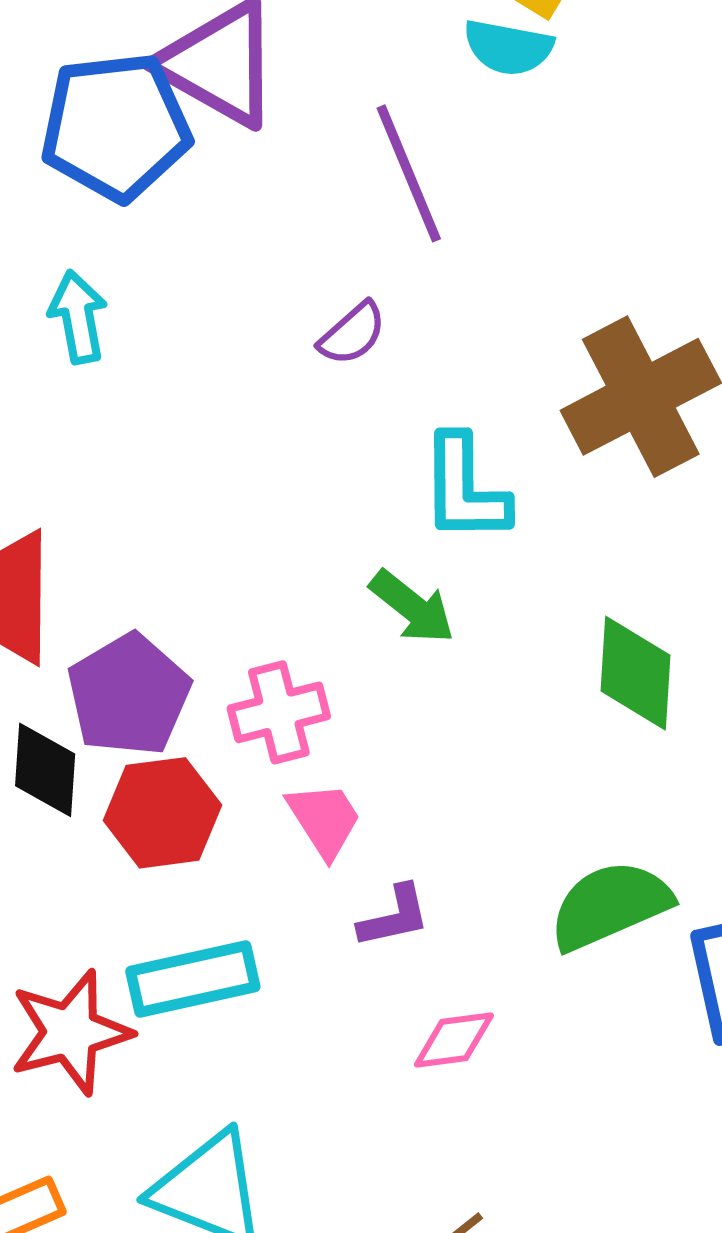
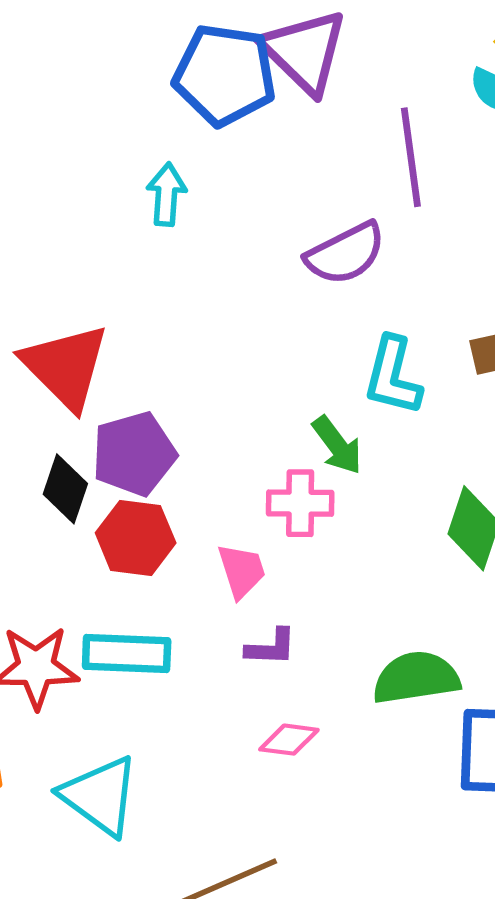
purple semicircle: (352, 334) -> (345, 254), size x1.6
pink cross: (279, 712) -> (300, 503), moved

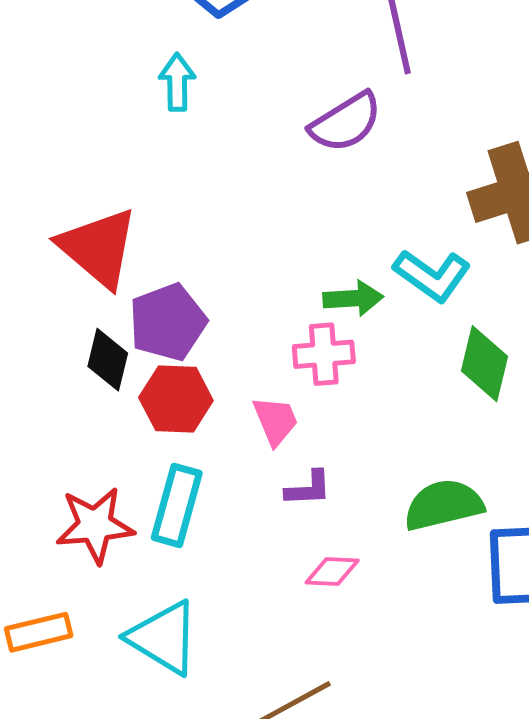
cyan L-shape: (393, 376) -> (432, 275), moved, turned -64
green arrow: (337, 445) -> (353, 298), turned -52
cyan rectangle: (127, 653) -> (177, 505), turned -72

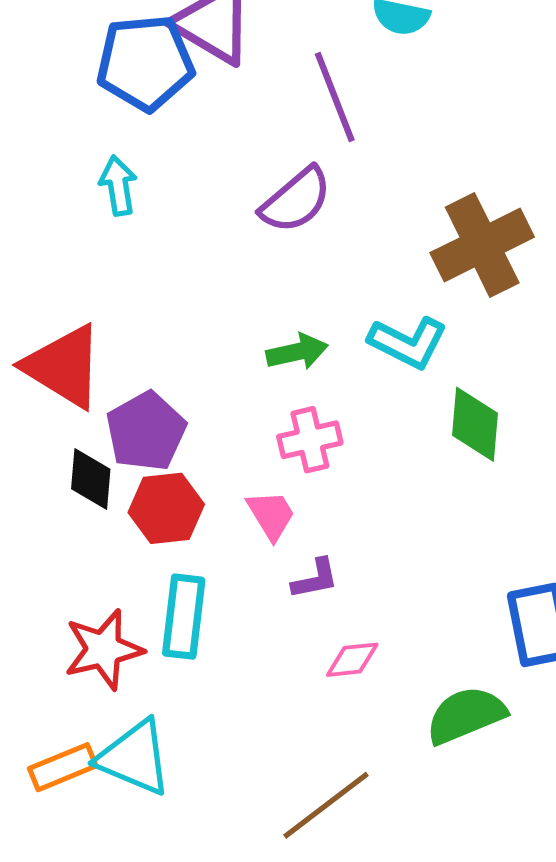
green arrow: (353, 298) -> (297, 352), moved
green semicircle: (444, 505) -> (466, 715), moved
cyan triangle: (164, 638) -> (134, 758), moved

